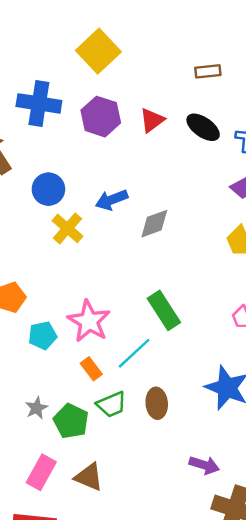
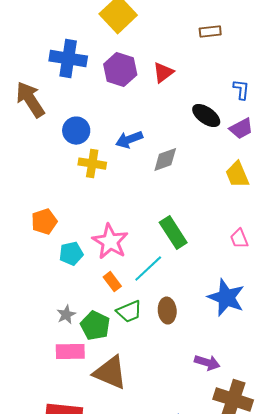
black ellipse: (203, 127) -> (206, 116), moved
yellow cross: (67, 228) -> (92, 164), turned -32
pink rectangle: (41, 472) -> (70, 352), moved, turned 60
brown triangle: (89, 477) -> (110, 373), size x1.4

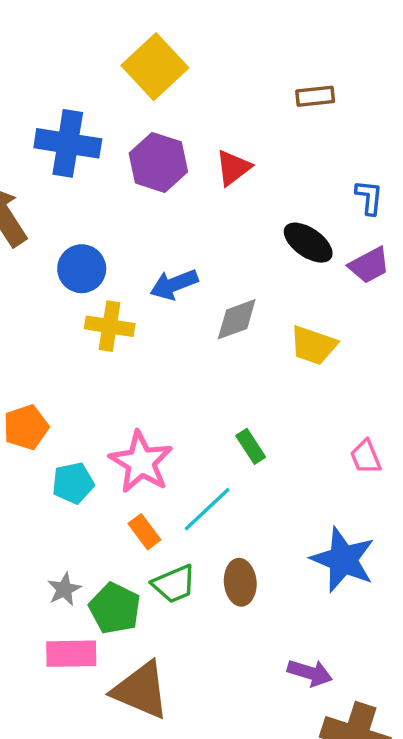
yellow trapezoid: (237, 175) -> (313, 345), moved, turned -48
green rectangle: (173, 233) -> (251, 446), size x0.6

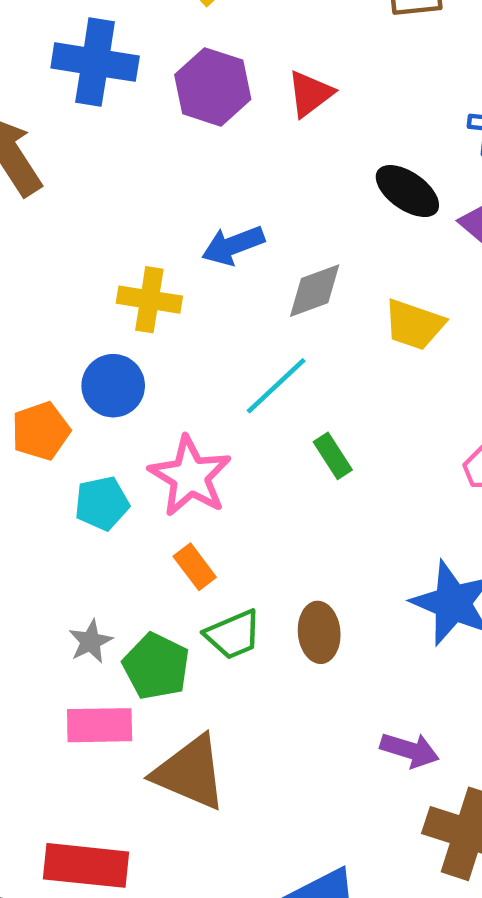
blue circle: (82, 269) -> (113, 386), moved
cyan line: (207, 509) -> (276, 386), moved

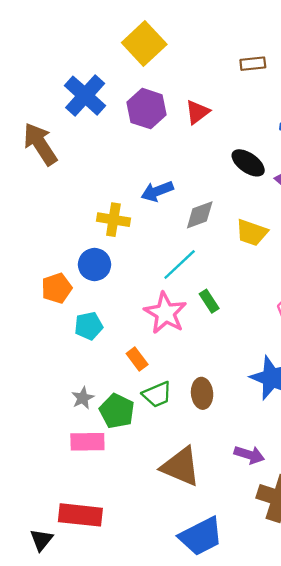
blue cross: (95, 62) -> (85, 96), turned 33
pink star: (190, 476) -> (165, 313), moved
brown triangle: (190, 773) -> (181, 467), moved

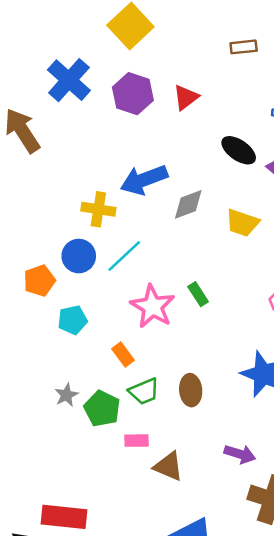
blue arrow: (157, 191) -> (144, 180), size x1.4
cyan line: (180, 265) -> (124, 256), moved
pink rectangle: (87, 442) -> (137, 441), moved, size x0.7
brown triangle: (181, 467) -> (169, 466), size x0.7

